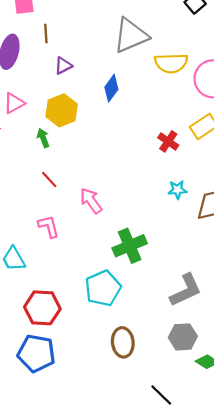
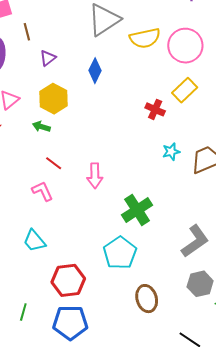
green arrow: (43, 138) -> (41, 127), turned -42
pink arrow: (91, 201) -> (95, 176), turned -135
pink L-shape: (49, 226) -> (42, 191), moved

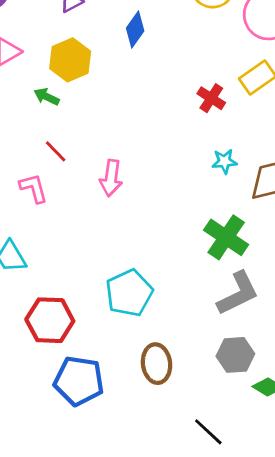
green cross: (137, 210) -> (226, 237), moved, turned -32
blue pentagon: (70, 323) -> (79, 381), moved

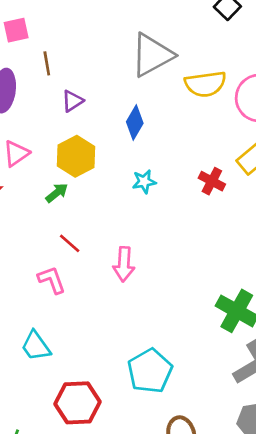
green arrow: (47, 97) -> (57, 193), turned 120
cyan star: (224, 161) -> (144, 182), moved

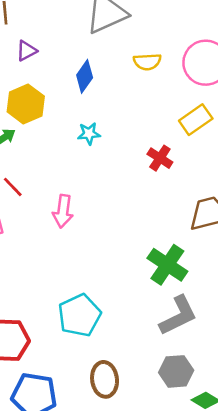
yellow semicircle: (205, 84) -> (147, 62), moved, size x0.7
red cross: (212, 181) -> (160, 158), moved

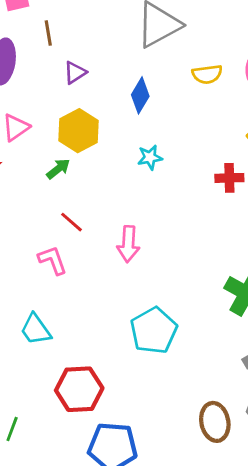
red cross: (160, 158) -> (229, 178), turned -30
cyan pentagon: (80, 315) -> (154, 331), moved
brown ellipse: (105, 379) -> (215, 422), moved

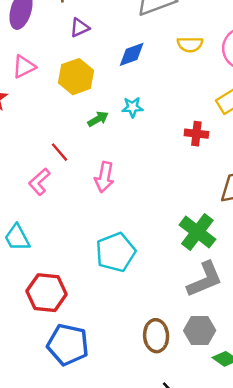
blue diamond: (140, 95) -> (132, 54), turned 32
green arrow: (58, 169) -> (98, 119), moved
pink L-shape: (53, 260) -> (39, 182), turned -120

